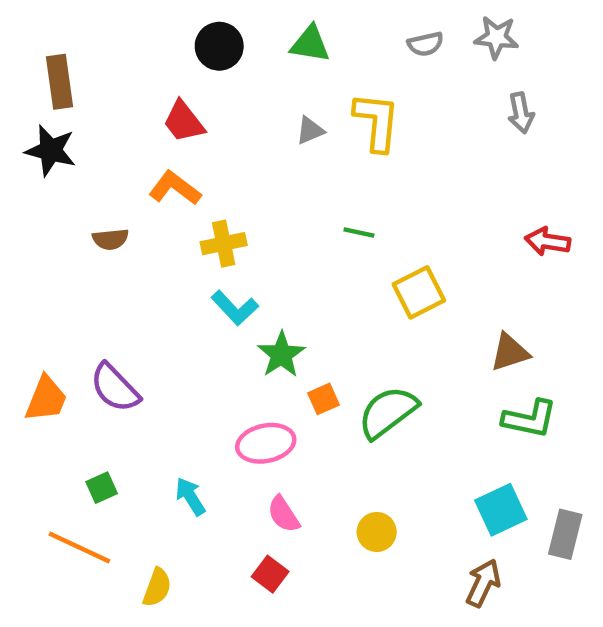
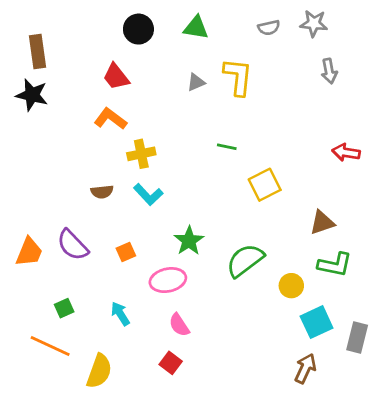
brown semicircle: (110, 239) -> (102, 192), moved
green star: (281, 355) -> (189, 241), moved
orange square: (323, 399) -> (126, 252), moved
yellow circle: (377, 532) -> (291, 286), moved
yellow semicircle: (157, 587) -> (99, 371), size x1.4

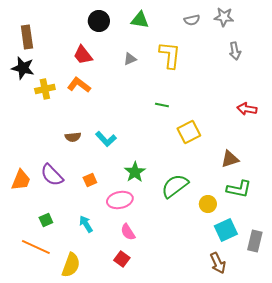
gray triangle: (196, 82) -> (130, 59), moved
yellow cross: (141, 154) -> (45, 89), moved
brown arrow: (305, 368) -> (218, 263), turned 130

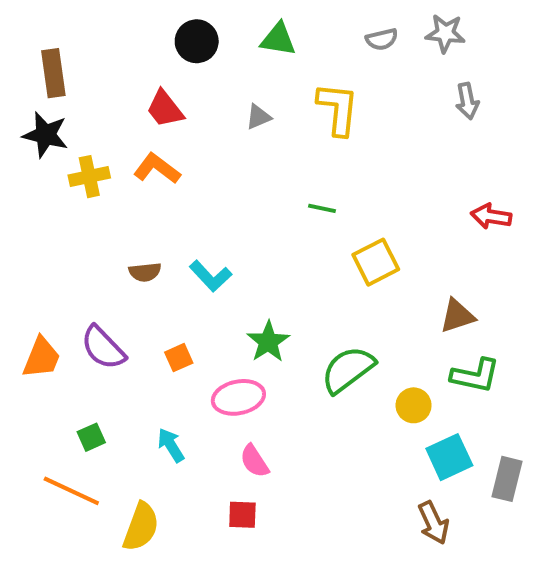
red square: (122, 259) -> (242, 515), turned -35

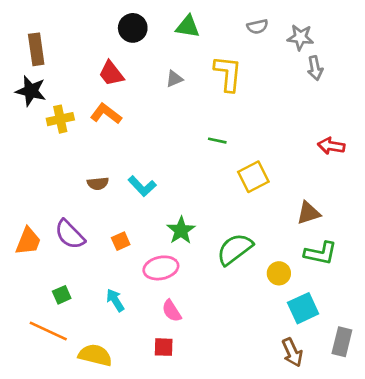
gray star: (445, 33) -> (300, 37), moved
gray rectangle: (507, 479) -> (342, 342), moved
yellow semicircle: (141, 527) -> (95, 355), turned -96

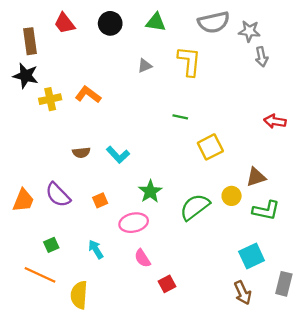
gray semicircle: (257, 27) -> (214, 22), size x1.8
red trapezoid: (111, 74) -> (65, 23), moved
yellow circle: (279, 273) -> (232, 196), moved
red square: (164, 347) -> (167, 284), moved, turned -30
yellow semicircle: (95, 355) -> (79, 295), turned -100

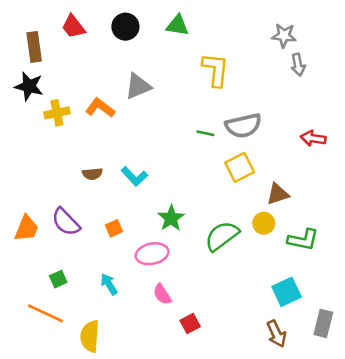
gray semicircle: (214, 22) -> (243, 126), moved
gray triangle: (145, 66) -> (138, 86), moved, size x1.6
brown triangle: (256, 177) -> (278, 194), moved

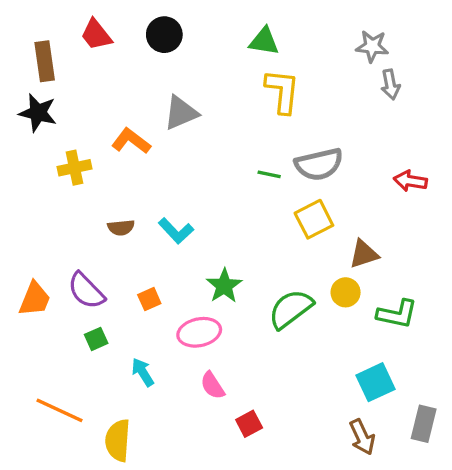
green triangle: (177, 25) -> (264, 41), moved
yellow cross: (57, 113) -> (75, 168), moved
green square: (58, 279) -> (96, 339), moved

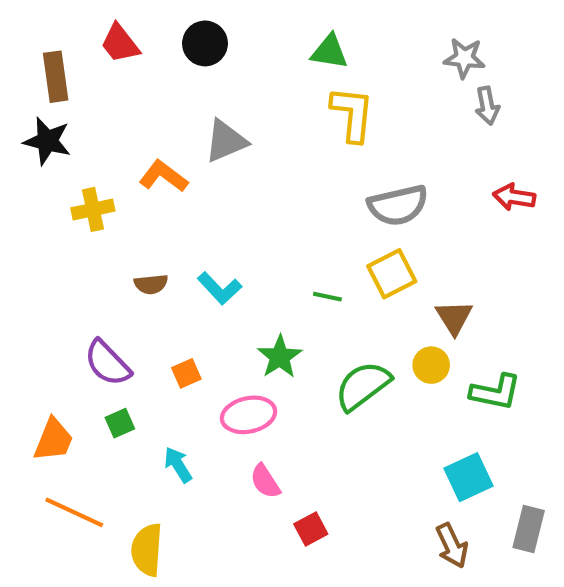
green line: (269, 174) -> (327, 297), moved
red arrow: (410, 181) -> (514, 197), moved
brown triangle: (364, 254) -> (454, 317), turned -44
orange trapezoid: (35, 299) -> (54, 440), moved

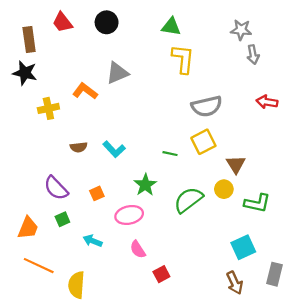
cyan arrow: (178, 465) -> (93, 241), turned -36

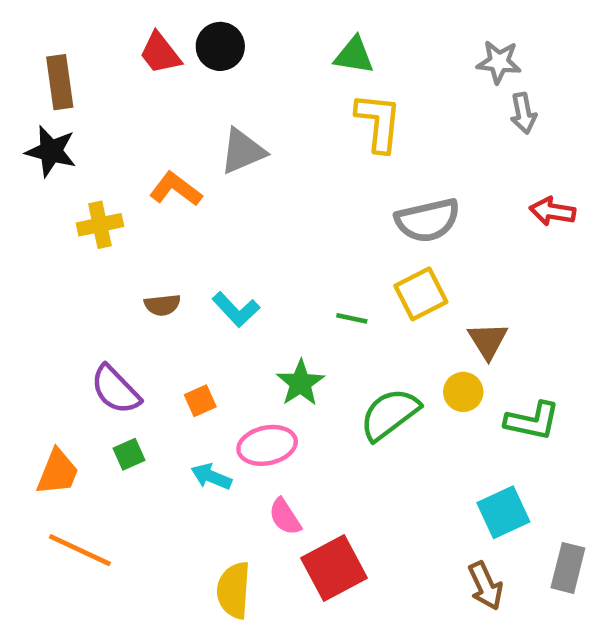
red trapezoid: (62, 22) -> (160, 53), moved
cyan arrow: (93, 241) -> (211, 477), moved
red square: (161, 274) -> (334, 568), size x1.8
yellow semicircle: (76, 285) -> (234, 590), moved

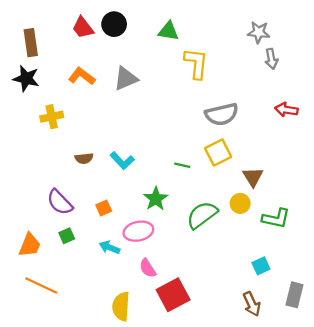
green triangle: (354, 55) -> (168, 31), moved
orange L-shape: (176, 189) -> (82, 76), moved
cyan square: (503, 512) -> (261, 266), size x0.7

